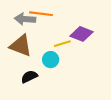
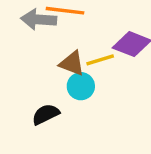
brown triangle: (21, 46) -> (72, 63), moved, size x0.7

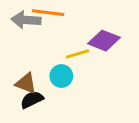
brown triangle: (72, 63) -> (26, 83), moved

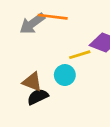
gray arrow: (26, 20) -> (32, 23), turned -40

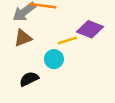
brown triangle: (32, 82) -> (23, 38), moved, turned -42

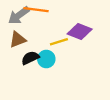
black semicircle: (29, 79) -> (30, 58), moved

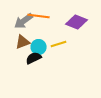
purple diamond: (80, 31) -> (77, 22), moved
cyan circle: (46, 59) -> (39, 47), moved

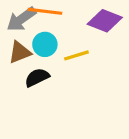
cyan circle: (39, 47) -> (45, 44), moved

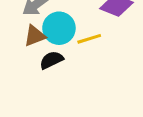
cyan circle: (45, 44) -> (59, 28), size x1.4

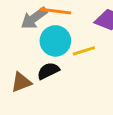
brown triangle: (35, 36) -> (21, 82), moved

